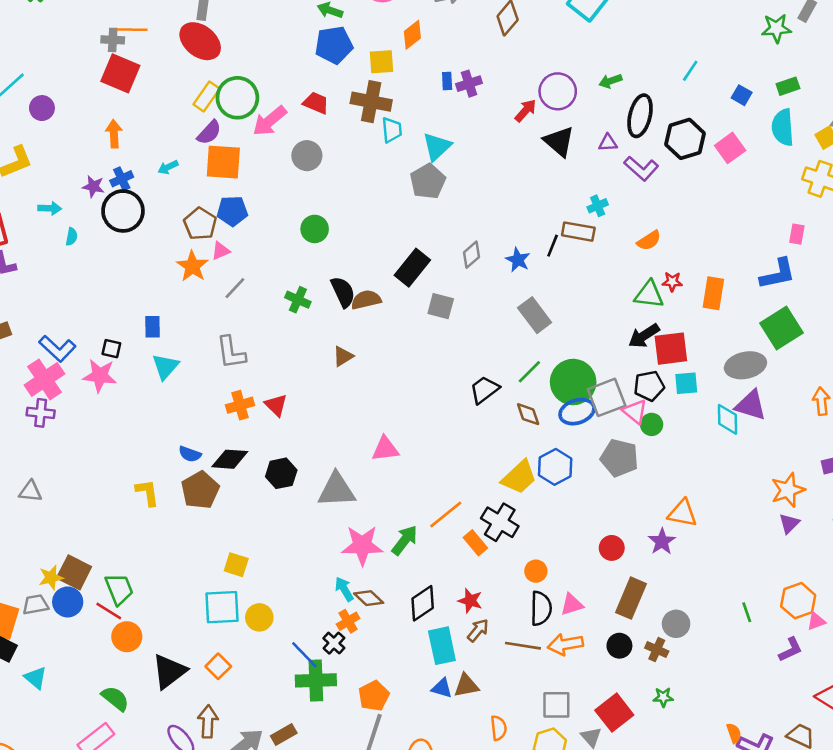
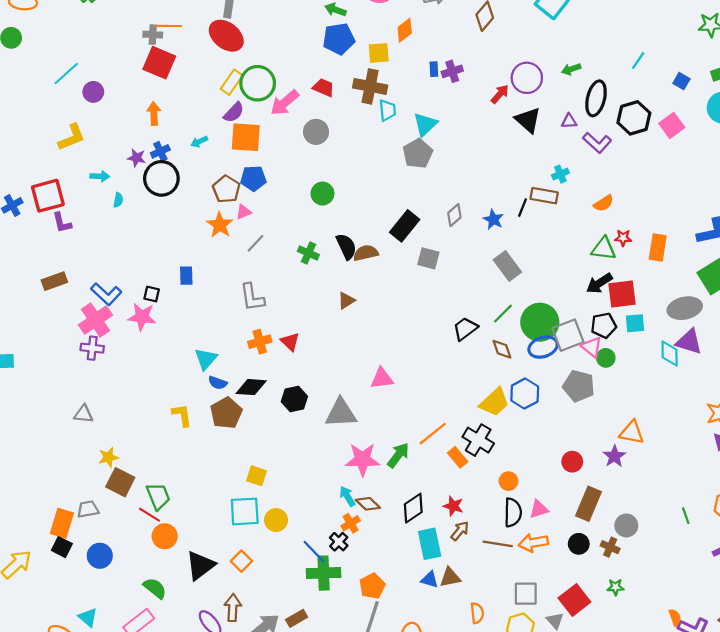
cyan triangle: (165, 367) -> (206, 359), moved
yellow star: (51, 578) -> (108, 457), moved
blue circle: (68, 602) -> (100, 556), moved
cyan triangle: (36, 678) -> (88, 617), moved

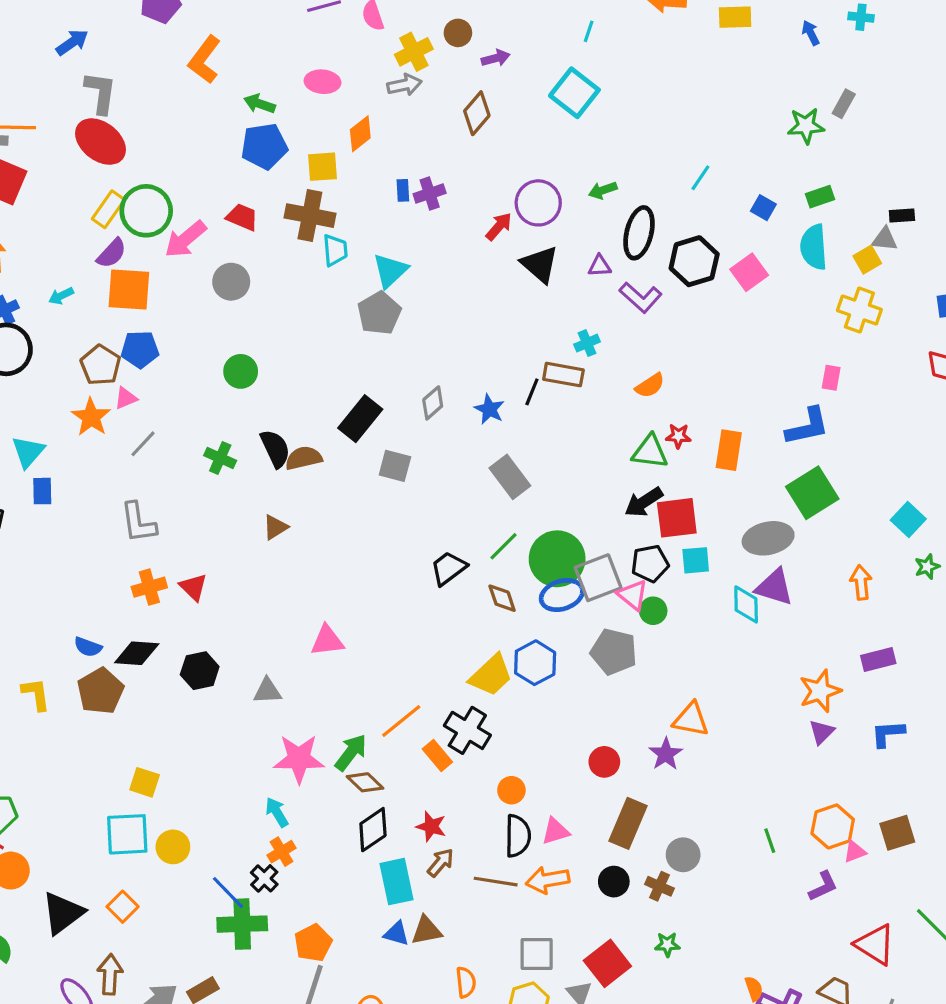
cyan triangle: (206, 359) -> (28, 452), moved
gray triangle: (341, 413) -> (267, 691), size x0.6
brown diamond: (368, 504) -> (365, 782), moved

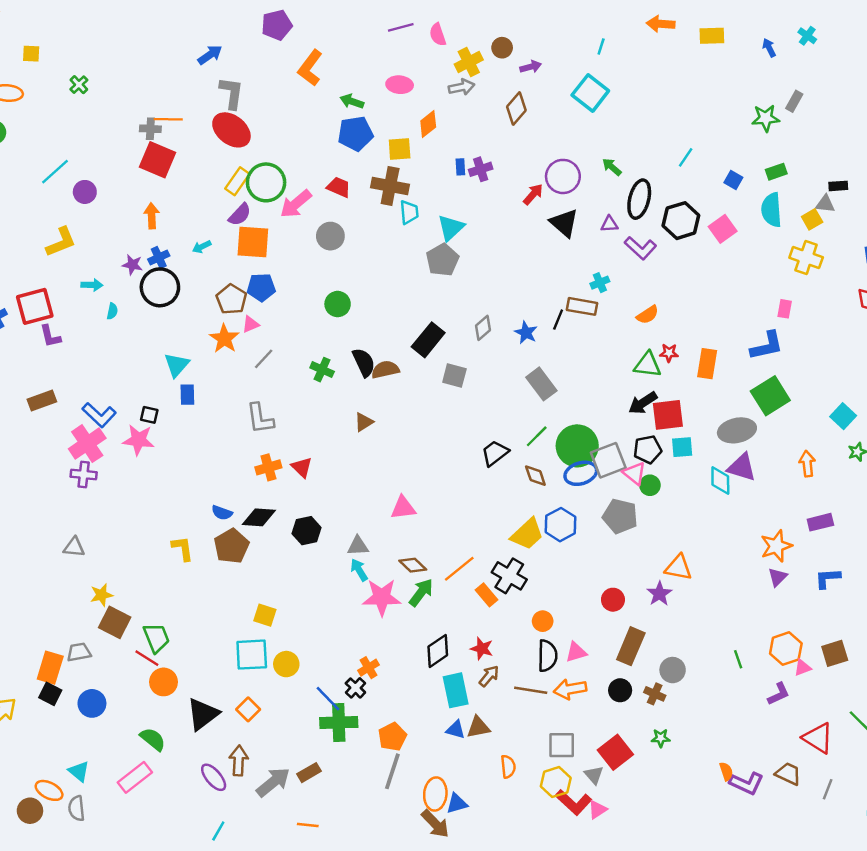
cyan cross: (861, 17) -> (807, 36), turned 30
green arrow: (603, 190) -> (612, 167), turned 60
brown diamond: (365, 782) -> (413, 565), moved
cyan arrow: (277, 812) -> (359, 570), moved

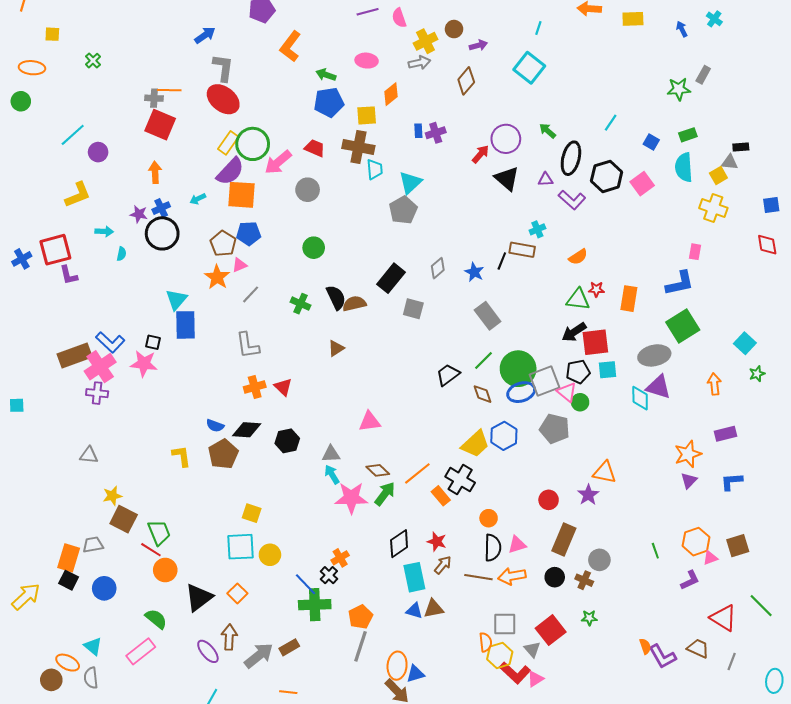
purple semicircle: (240, 215) -> (230, 171), size x1.4
blue rectangle: (187, 395) -> (186, 325), size x1.6
brown rectangle: (42, 401) -> (75, 355), moved, size x1.4
orange semicircle: (508, 767) -> (486, 642), moved
purple L-shape: (746, 783) -> (662, 656), turned 36

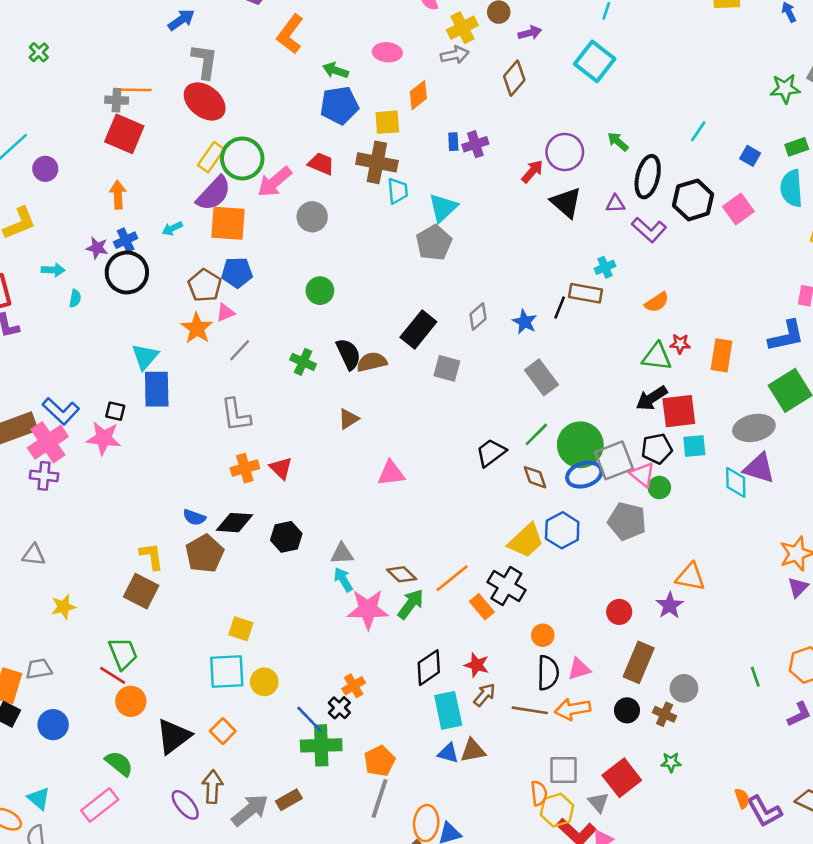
pink triangle: (370, 422) -> (391, 473), moved
brown square: (124, 519) -> (141, 591), moved

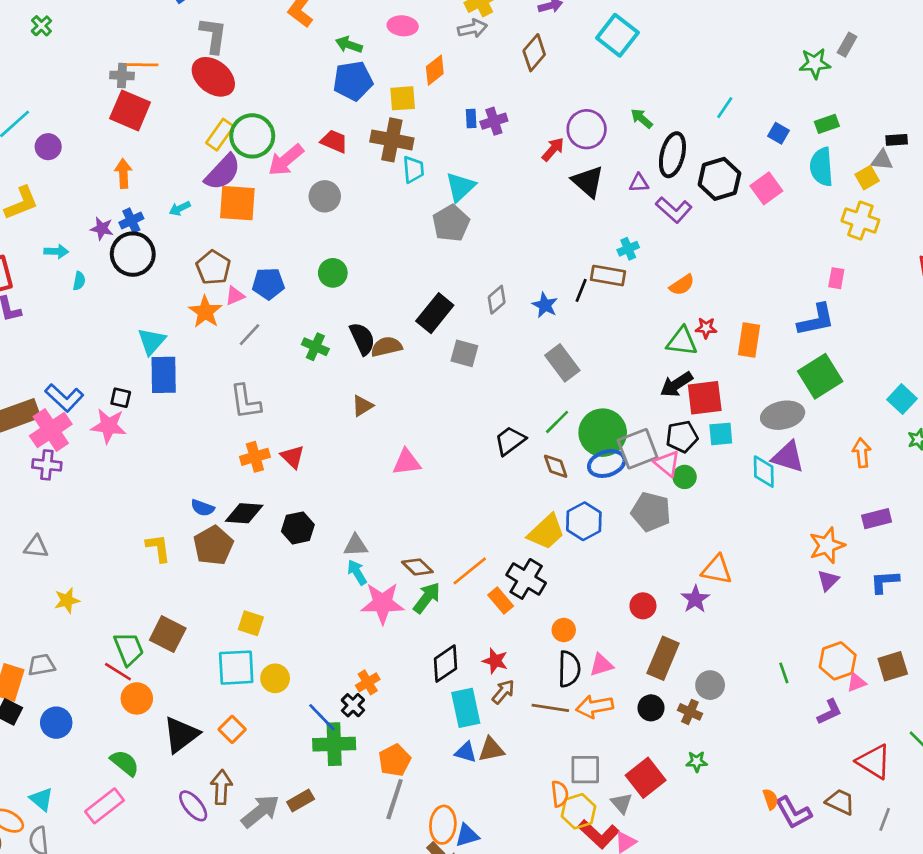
blue pentagon: (237, 272) -> (268, 284), moved
brown square: (141, 591) -> (168, 634), moved

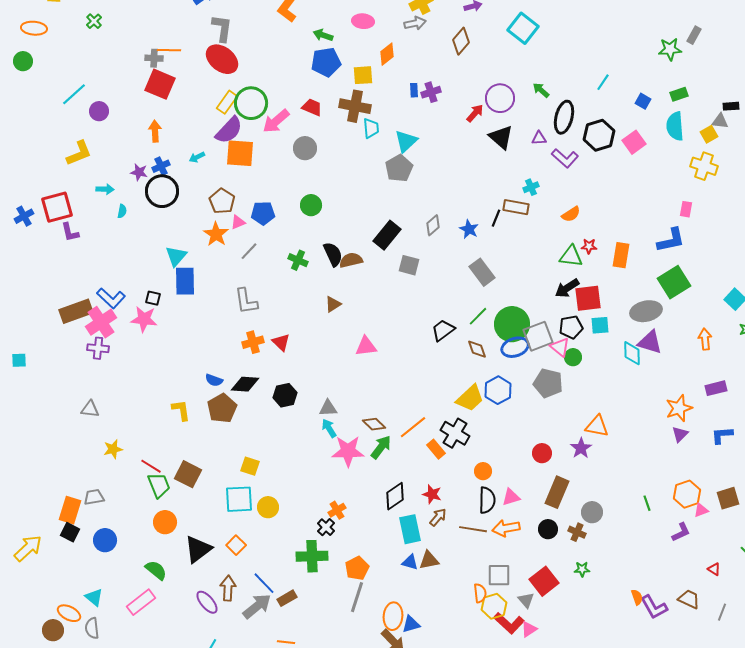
red line: (118, 672) -> (151, 466), moved
blue line: (322, 717) -> (264, 583), moved
red triangle: (874, 762) -> (714, 569), size x0.5

